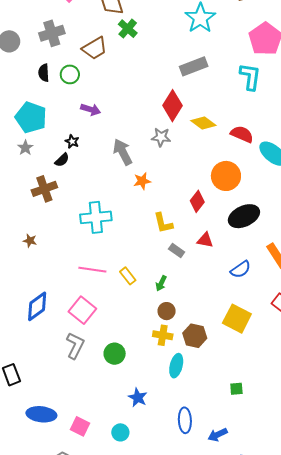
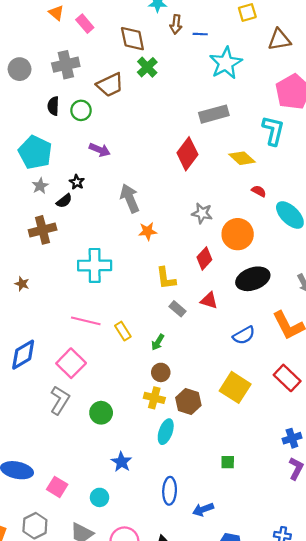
yellow diamond: (203, 123) -> (242, 158), moved
red semicircle: (242, 134) -> (259, 191), size x0.6
gray star: (161, 137) -> (202, 213), moved
gray star: (25, 148) -> (40, 186), moved

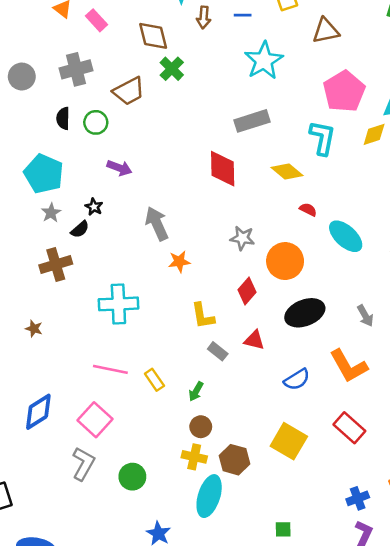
blue line: (200, 34) -> (243, 15), moved
red diamond: (187, 154) -> (223, 169), turned -36
cyan ellipse: (166, 432) -> (209, 496), size x1.4

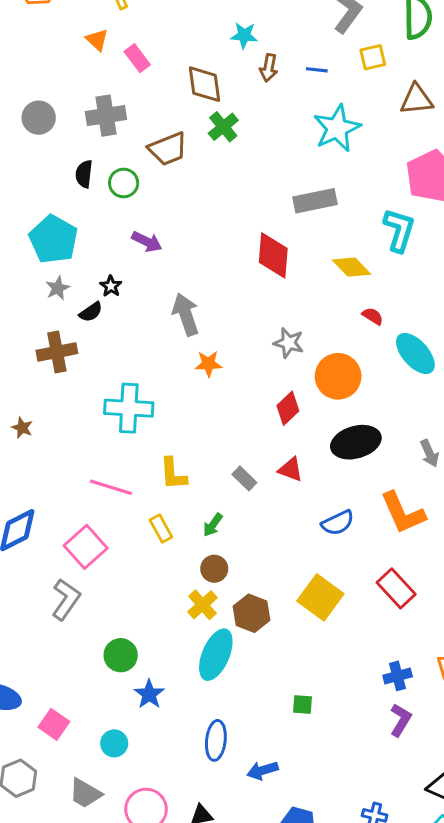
yellow L-shape: (203, 316) -> (173, 474), moved
yellow rectangle: (154, 380) -> (161, 529), moved
yellow cross: (194, 457) -> (203, 605), turned 30
green circle: (132, 477) -> (121, 655), moved

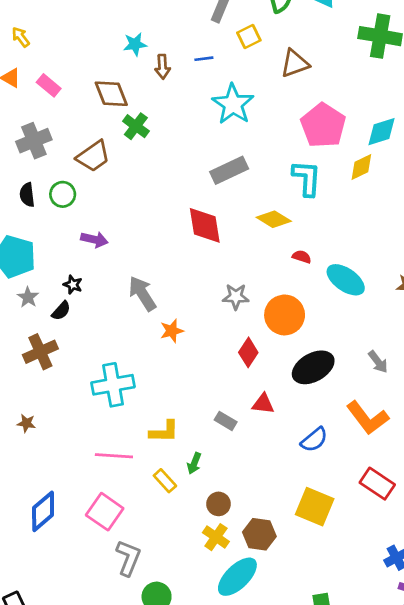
yellow L-shape: (173, 474) -> (164, 432), turned -72
green arrow: (213, 525) -> (194, 463), moved
gray L-shape: (66, 599) -> (128, 558), moved
cyan ellipse: (216, 655) -> (237, 577), turned 36

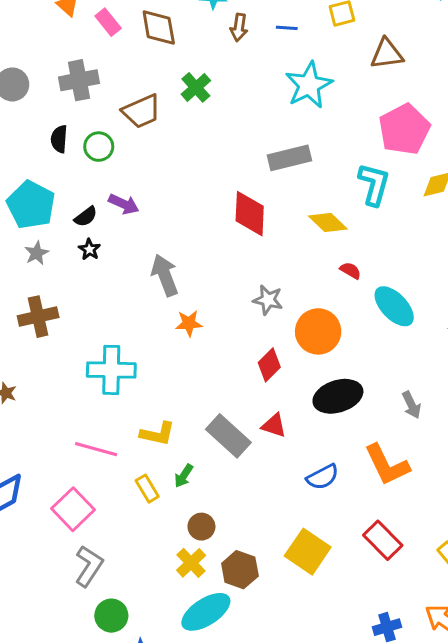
brown diamond: (111, 94) -> (159, 28), moved
black semicircle: (61, 311) -> (86, 217), moved
gray rectangle: (226, 421) -> (228, 436), size x1.8

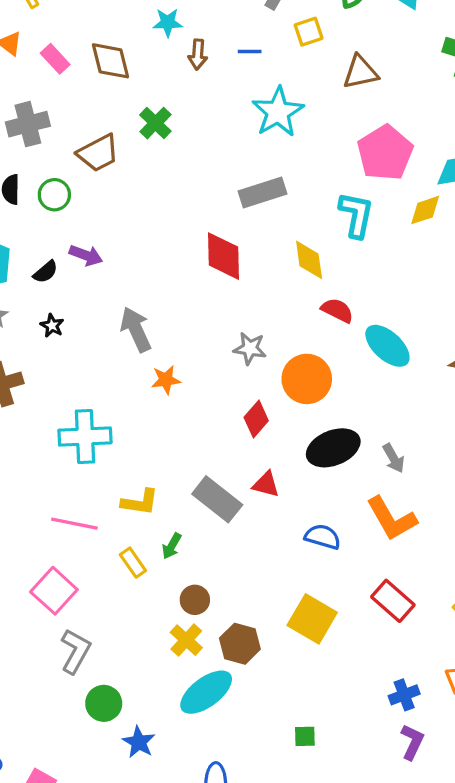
yellow diamond: (328, 223) -> (309, 260), turned 42
black star: (89, 249) -> (52, 326), moved
red semicircle: (350, 271) -> (337, 310), size x1.4
gray arrow: (411, 405) -> (394, 458), moved
blue semicircle: (323, 477) -> (323, 537), turned -132

